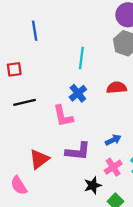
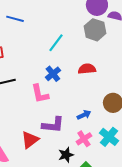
blue line: (35, 31) -> (15, 19), turned -66
cyan line: (81, 58) -> (56, 43), turned 30
red triangle: (39, 159) -> (30, 140), moved

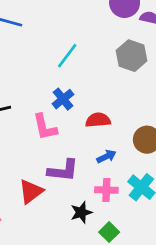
gray hexagon: (95, 30) -> (132, 56), moved
red semicircle: (87, 69) -> (98, 120), moved
pink cross: (84, 139) -> (106, 190), turned 35

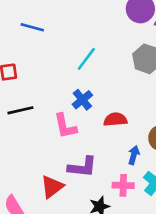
blue arrow: (106, 156) -> (134, 155), moved, turned -48

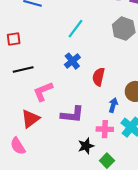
red semicircle: (115, 119) -> (99, 77), turned -72
pink L-shape: (65, 126) -> (43, 91), moved, turned 80
red triangle: (52, 187) -> (30, 119), moved

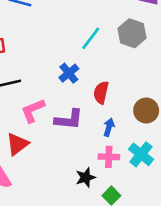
cyan line: (75, 29) -> (91, 38), moved
blue arrow: (113, 105) -> (109, 127), moved
purple L-shape: (72, 115) -> (69, 120), moved

